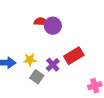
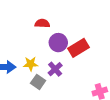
purple circle: (53, 26) -> (58, 43), moved
red rectangle: (74, 56) -> (79, 48), moved

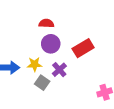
purple circle: (58, 43) -> (51, 44), moved

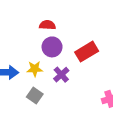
gray square: (42, 83) -> (35, 95), moved

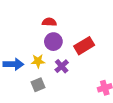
gray square: (35, 95) -> (38, 85), turned 32

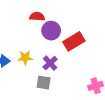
purple circle: (53, 42) -> (51, 31), moved
gray square: (38, 85) -> (44, 83), moved, turned 32

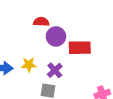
red rectangle: (74, 41) -> (80, 48), turned 30

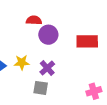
red rectangle: (80, 48) -> (87, 41), moved

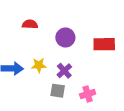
red semicircle: (34, 20) -> (30, 24), moved
pink cross: (94, 91) -> (88, 94), moved

